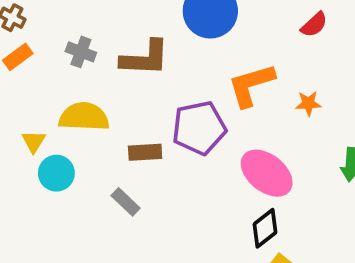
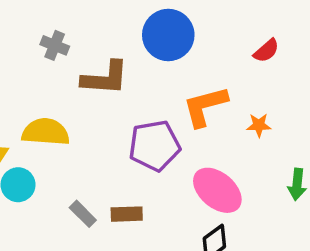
gray cross: (81, 52) -> (55, 45), moved
brown rectangle: (145, 152) -> (127, 214), moved

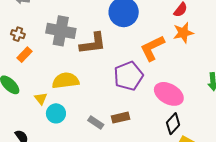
gray cross: (55, 45) -> (61, 31), size x1.8
orange star: (259, 125) -> (183, 33), moved, size x1.5

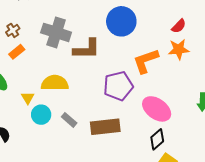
brown cross: (18, 34) -> (13, 30), turned 32
brown rectangle: (120, 118) -> (105, 127), size x1.6
gray rectangle: (96, 122) -> (69, 120), moved

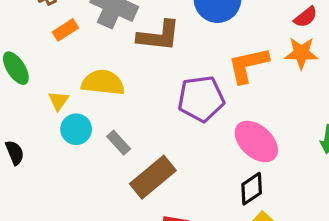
orange rectangle: (17, 52) -> (65, 30), moved
brown rectangle: (105, 127) -> (153, 177), moved, turned -40

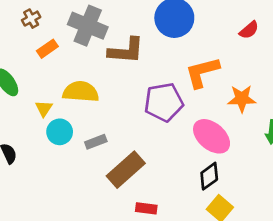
orange star: (301, 53) -> (242, 99), moved
gray rectangle: (119, 143) -> (96, 142), turned -66

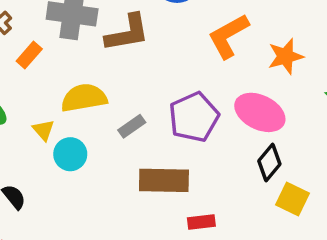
purple pentagon: (164, 102) -> (194, 117), moved
gray rectangle: (96, 142) -> (132, 126), moved
brown rectangle: (126, 170) -> (164, 180), turned 57

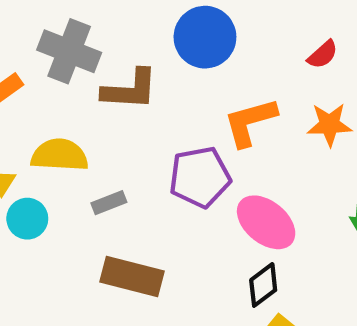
orange star: (286, 56) -> (329, 125), moved
purple pentagon: (194, 117) -> (200, 177), moved

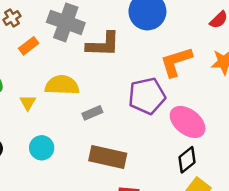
cyan circle: (27, 219) -> (42, 148), moved

